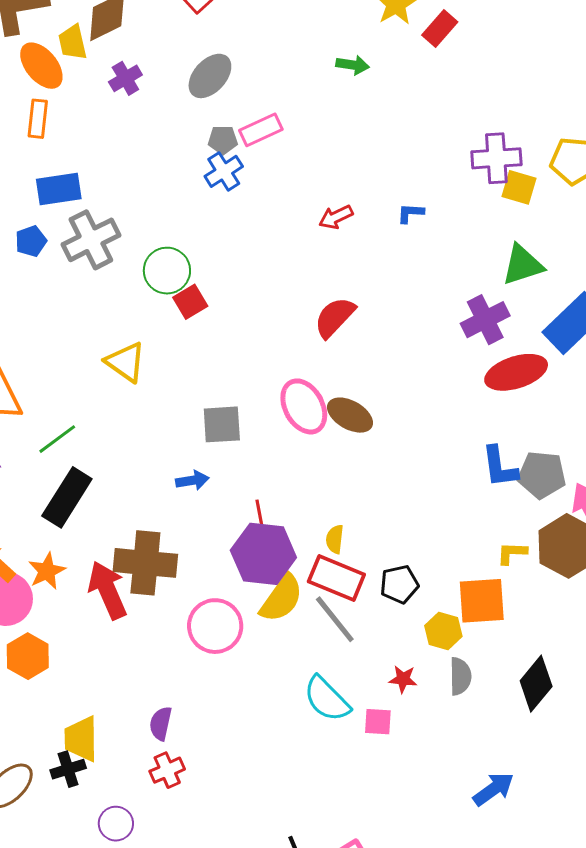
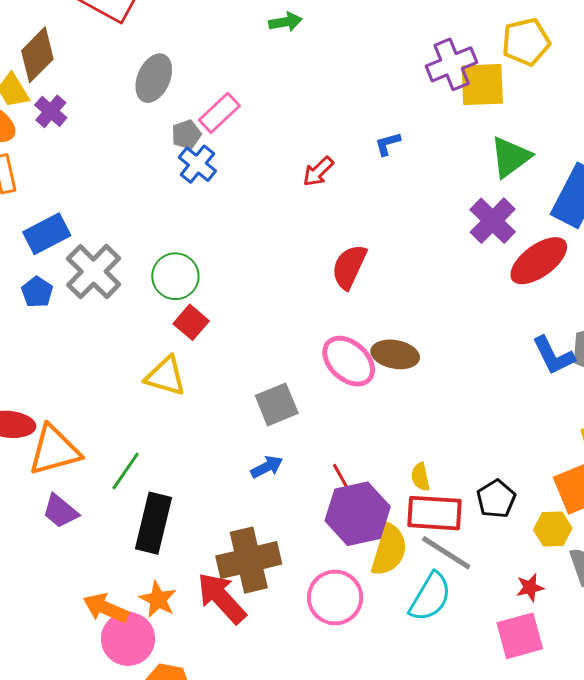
purple cross: (125, 78) -> (51, 111), moved
yellow square: (519, 187) -> (482, 85), size x1.4
red square: (190, 302) -> (191, 322), moved
cyan semicircle: (327, 699) -> (430, 597), moved, turned -86
pink square: (378, 722) -> (520, 636), size x1.6

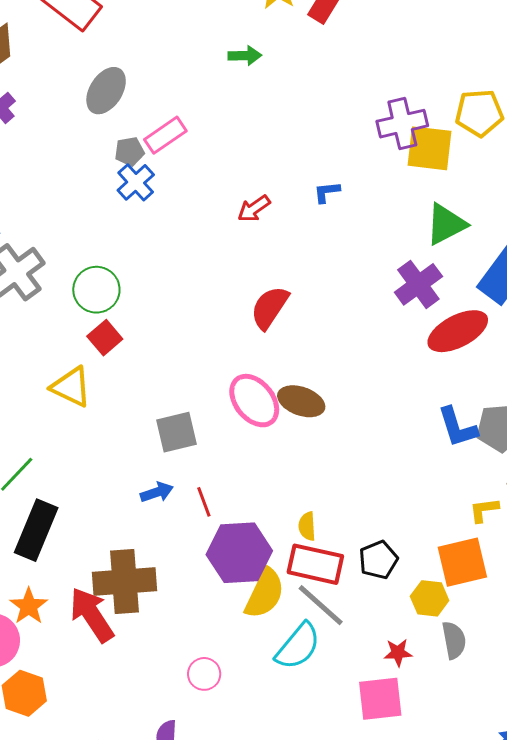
red line: (342, 478) -> (204, 502), moved
pink circle: (335, 597) -> (204, 674), moved, size x0.6

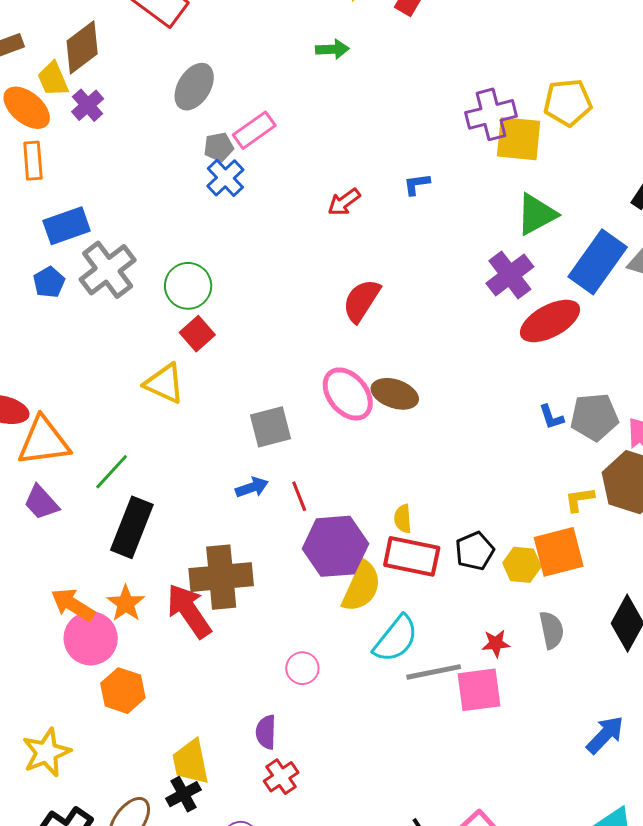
blue L-shape: (457, 427) -> (551, 417), size x0.6
yellow hexagon: (430, 598) -> (522, 565), moved
gray line: (321, 605) -> (434, 672), moved, turned -52

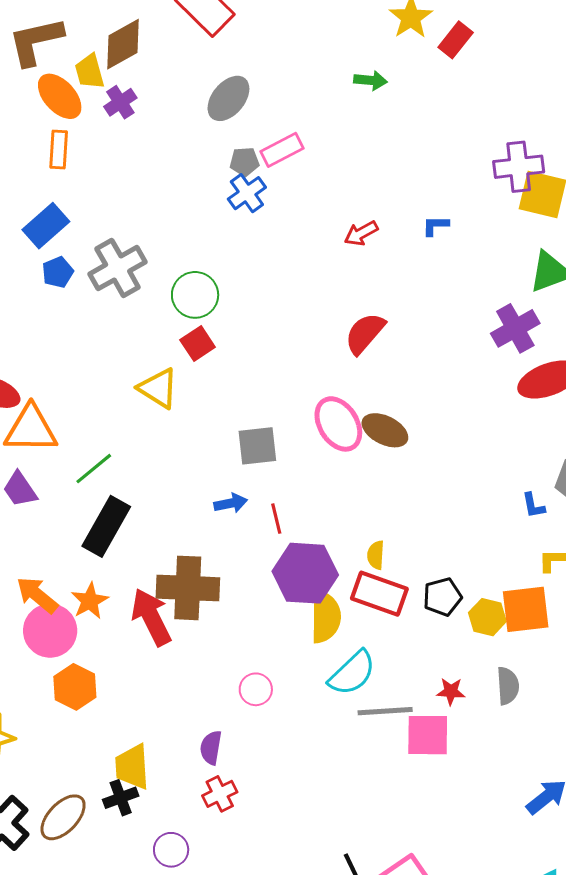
blue rectangle: (67, 226) -> (46, 226), moved, turned -30
blue L-shape: (551, 417) -> (533, 506), moved
yellow semicircle: (361, 587) -> (325, 617), turned -32

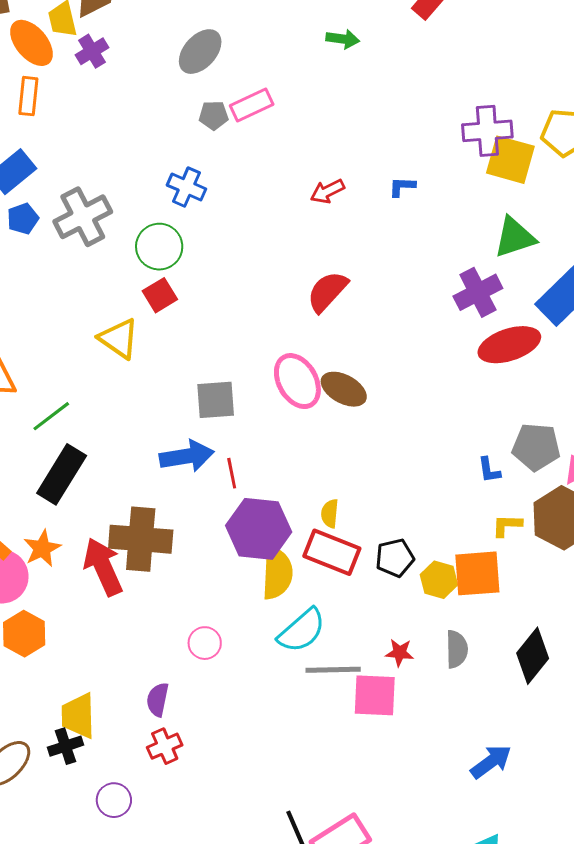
blue cross: (247, 193) -> (186, 187), moved, turned -33
blue arrow: (231, 503) -> (187, 456), size x1.6

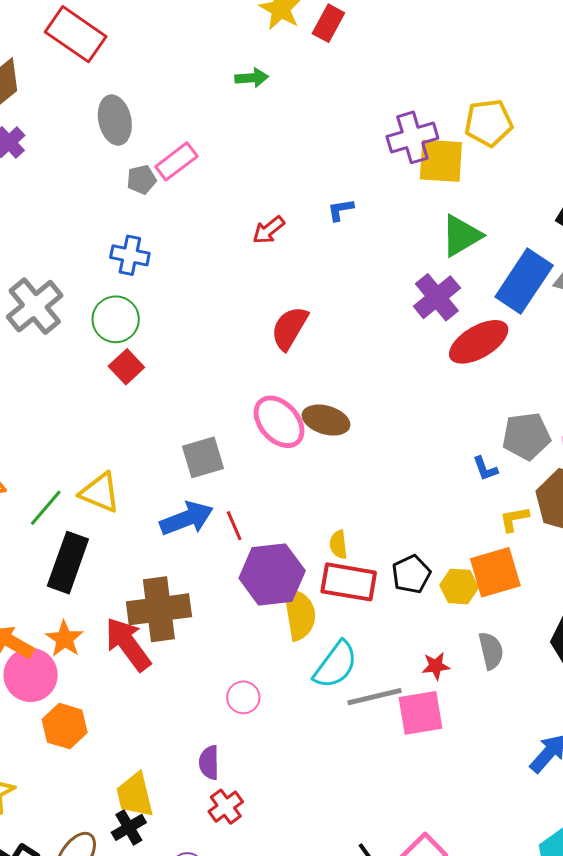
gray ellipse: (200, 52) -> (115, 120), turned -42
yellow triangle: (119, 339) -> (100, 493), moved

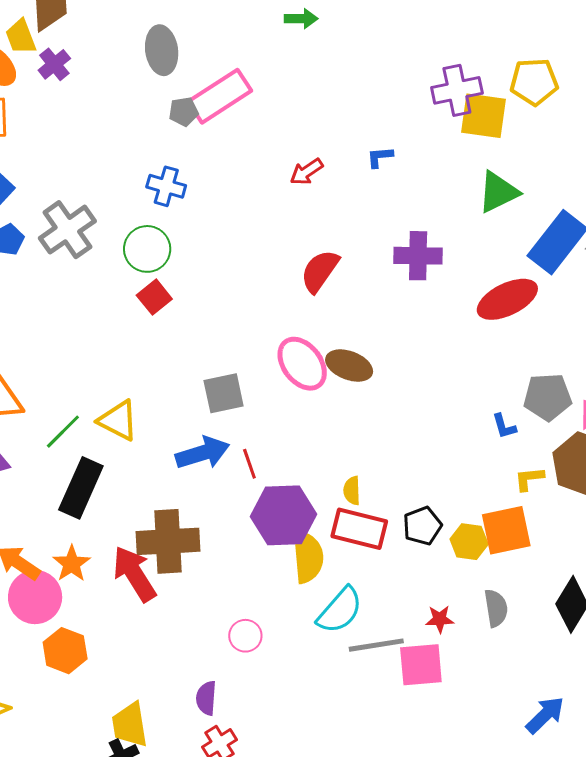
pink rectangle: (176, 161) -> (220, 96), size x1.5
purple cross: (437, 297) -> (418, 256), moved, turned 36

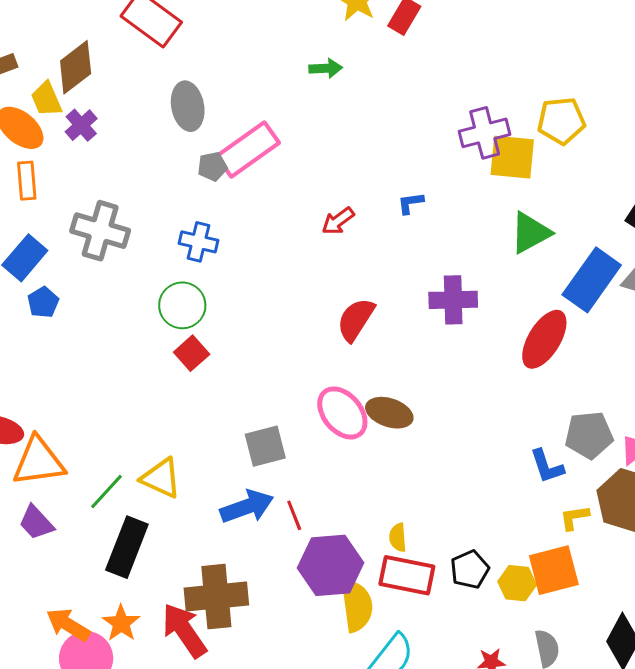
gray cross: (67, 230) -> (100, 231), moved, turned -36
red ellipse: (507, 299) -> (544, 339), turned -30
blue L-shape: (504, 426) -> (547, 466), size x1.4

